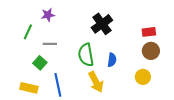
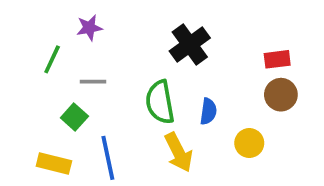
yellow circle: (143, 77) -> (249, 143), moved

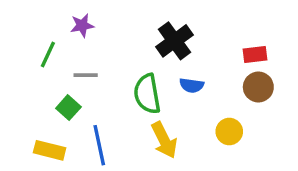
blue semicircle: (208, 111) -> (192, 85), moved, turned 90

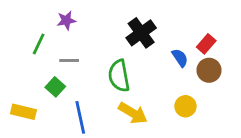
red rectangle: (255, 55) -> (206, 44), turned -42
blue semicircle: (192, 85) -> (180, 58), moved, turned -132
yellow arrow: (164, 140) -> (133, 113), turned -32
yellow rectangle: (50, 150) -> (23, 112), moved

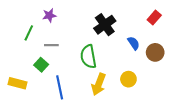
red rectangle: (206, 44) -> (154, 17), moved
yellow circle: (185, 106) -> (128, 79), moved
yellow arrow: (133, 113) -> (99, 84), turned 80

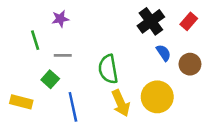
black cross: (105, 25) -> (151, 21), moved
green line: (29, 33) -> (35, 40), turned -42
yellow circle: (128, 79) -> (157, 97), size x1.6
yellow arrow: (99, 84) -> (121, 103), turned -45

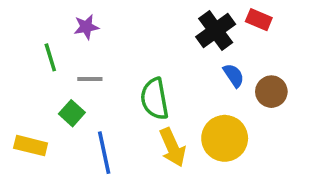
red rectangle: (189, 21) -> (259, 20), moved, turned 72

